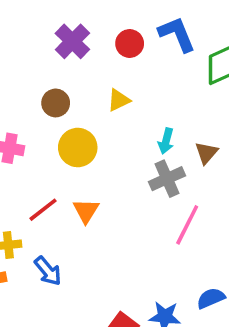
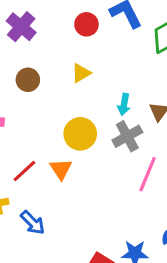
purple cross: (72, 41) -> (21, 27), moved
yellow circle: (78, 148) -> (80, 134), moved

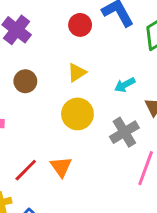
cyan arrow: (124, 104) -> (125, 85), moved, turned 54
yellow circle: (80, 134) -> (77, 114), moved

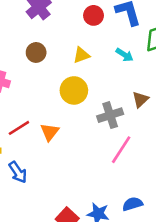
cyan arrow: (125, 85) -> (125, 55), moved, turned -132

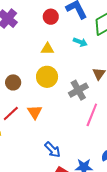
brown circle: (36, 52) -> (13, 82), moved
yellow triangle: (81, 55) -> (47, 49), turned 32
blue arrow: (18, 172) -> (53, 150), moved

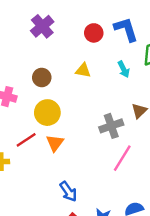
cyan arrow: (80, 42) -> (124, 69), turned 32
yellow circle: (47, 77) -> (47, 113), moved
brown circle: (13, 82) -> (42, 77), moved

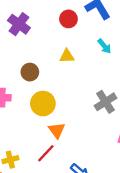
red line: (26, 140) -> (46, 153), moved

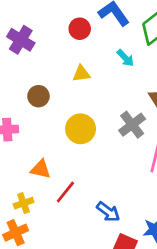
yellow circle: (43, 104) -> (81, 129), moved
orange triangle: (57, 130) -> (41, 169), moved, turned -36

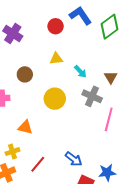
cyan arrow: (125, 58) -> (80, 72), moved
gray cross: (132, 125) -> (92, 96), turned -30
red line: (65, 192) -> (38, 164), moved

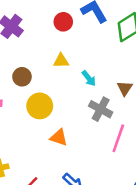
yellow circle: (55, 99) -> (40, 106), moved
orange triangle: (25, 127) -> (59, 137), moved

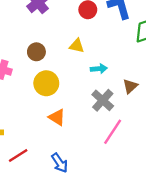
cyan arrow: (89, 78) -> (99, 69), turned -70

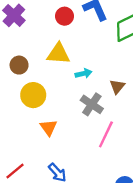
yellow triangle: (77, 46) -> (58, 54), size x1.5
orange triangle: (57, 117) -> (48, 127), turned 30

